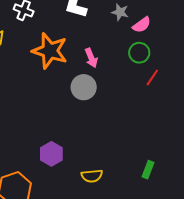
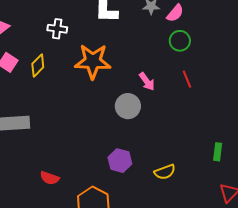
pink arrow: (91, 58) -> (147, 81), moved
red line: (152, 77) -> (187, 79), moved, turned -42
gray circle: (84, 87) -> (128, 106), moved

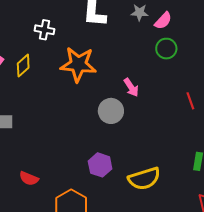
red line: (187, 79) -> (190, 101), moved
yellow semicircle: (165, 172) -> (144, 179), size x1.5

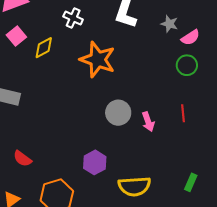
pink arrow: (131, 87) -> (148, 122), moved
red line: (190, 101) -> (183, 113), moved

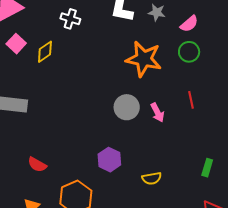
gray star: (169, 24) -> (157, 12), moved
orange star: (98, 60) -> (144, 59), moved
yellow semicircle: (134, 186) -> (152, 178), size x0.6

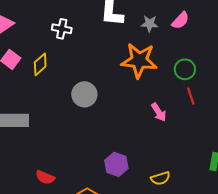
gray star: (157, 12) -> (150, 24), moved
green circle: (189, 52) -> (185, 69), moved
gray circle: (127, 107) -> (84, 94), moved

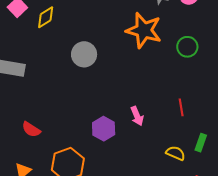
red line: (191, 96) -> (181, 107), moved
pink arrow: (159, 112) -> (137, 116), moved
yellow semicircle: (160, 178) -> (176, 153), moved, turned -150

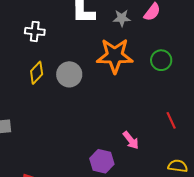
yellow diamond: (46, 17) -> (37, 73), moved
gray circle: (84, 54) -> (69, 74), moved

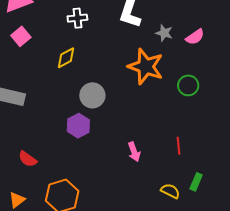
white cross: (35, 31) -> (77, 18), turned -30
gray circle: (69, 74) -> (92, 95), moved
purple hexagon: (102, 161) -> (78, 126), moved

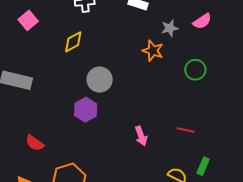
gray star: (164, 33) -> (170, 28), moved, turned -30
orange star: (146, 66) -> (153, 51), size x0.6
red line: (179, 146) -> (186, 130), turned -72

